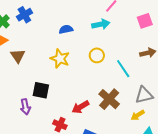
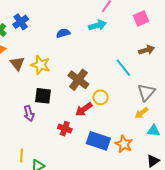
yellow circle: (97, 55) -> (101, 97), moved
yellow star: (60, 59) -> (41, 65), moved
gray triangle: (144, 95) -> (146, 92), turned -30
brown cross: (109, 99) -> (78, 80), moved

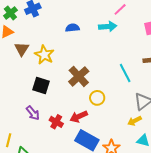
red arrow: (84, 109) -> (79, 117), moved
purple arrow: (29, 113) -> (33, 113), moved, turned -35

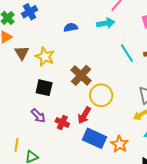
cyan line: (125, 73) -> (127, 53), moved
yellow circle: (97, 98) -> (101, 95), size x1.5
red arrow: (79, 117) -> (84, 115), turned -30

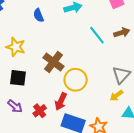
blue semicircle: (71, 27) -> (38, 15), turned -96
red cross: (62, 123) -> (40, 111), turned 32

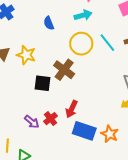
black square: (18, 78) -> (42, 83), moved
yellow circle: (76, 80) -> (81, 44), moved
purple arrow: (15, 106) -> (32, 122), moved

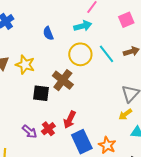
blue rectangle: (84, 131) -> (82, 142), turned 45

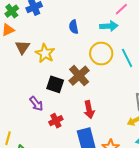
red arrow: (70, 120) -> (89, 110), moved, turned -48
purple arrow: (30, 132) -> (36, 104), moved

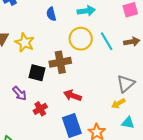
brown cross: (79, 76) -> (60, 62), turned 35
red arrow: (89, 110) -> (73, 96), turned 126

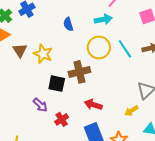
yellow arrow: (118, 103) -> (131, 111), moved

